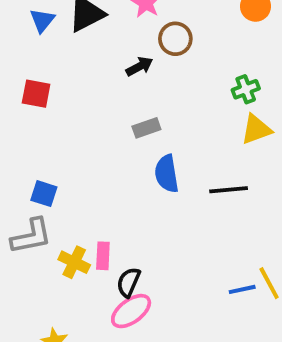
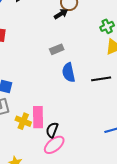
black arrow: (139, 66) -> (61, 14), moved
pink rectangle: (103, 256) -> (38, 117), size x1.5

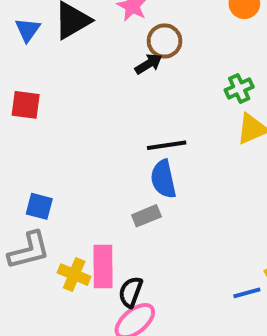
gray rectangle: (57, 49) -> (146, 216), moved
black line: (101, 79) -> (167, 145), moved

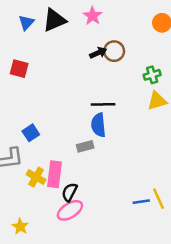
brown circle: (165, 41) -> (114, 51), moved
blue square: (39, 206) -> (31, 133), moved, turned 35

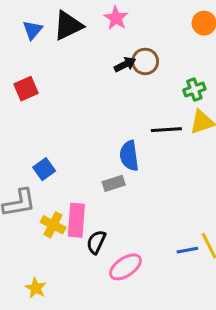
red square: (19, 69) -> (26, 89), turned -36
black line: (103, 104) -> (166, 130), moved
pink ellipse: (70, 210) -> (125, 267), moved

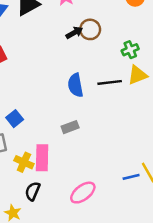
blue semicircle: (129, 156) -> (76, 85), moved
black semicircle: (96, 242) -> (33, 191), moved

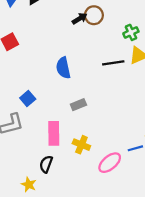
blue semicircle: (76, 85) -> (63, 68), moved
yellow cross: (24, 162) -> (81, 145), moved
pink ellipse: (83, 193) -> (110, 163), moved

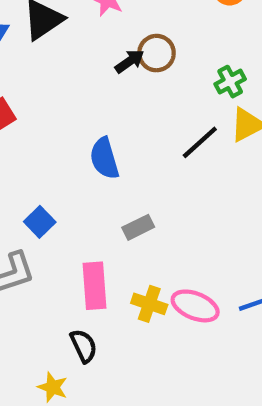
black line: (113, 63) -> (200, 142), turned -30
pink ellipse: (110, 163) -> (195, 306), moved, turned 65
black semicircle: (46, 164) -> (84, 346), turned 138

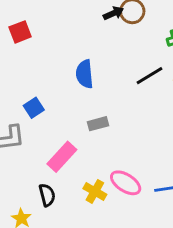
pink rectangle: (94, 286) -> (62, 157), turned 36
yellow cross: (149, 304) -> (95, 191), moved

